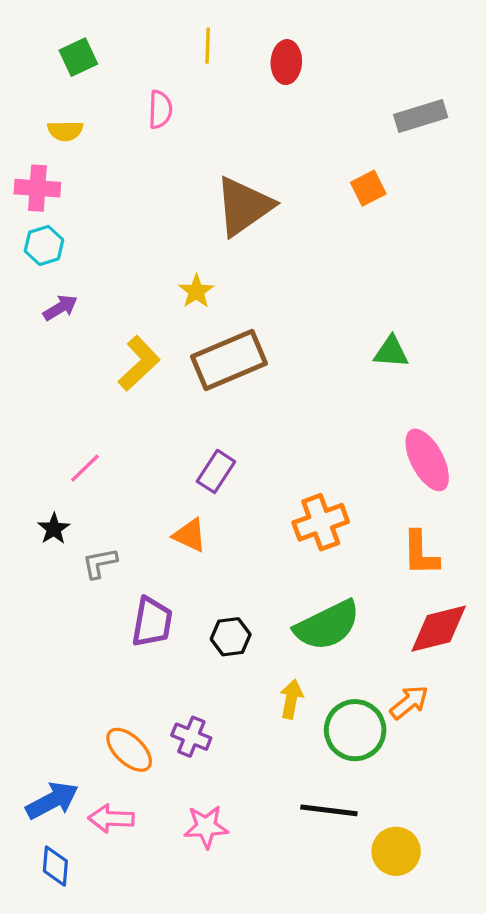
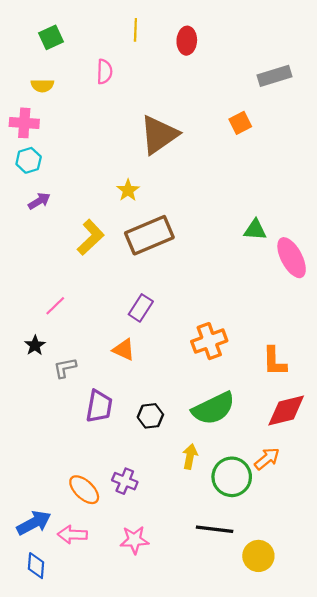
pink ellipse: (427, 460) -> (292, 258), moved

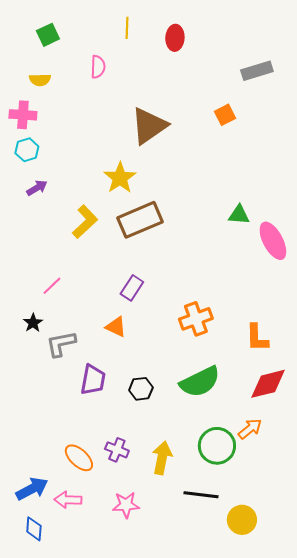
yellow star: (128, 190) -> (120, 178), size x1.5
gray L-shape: (65, 368) -> (61, 344), size x1.4
yellow arrow: (190, 457) -> (162, 458), moved, size x1.4

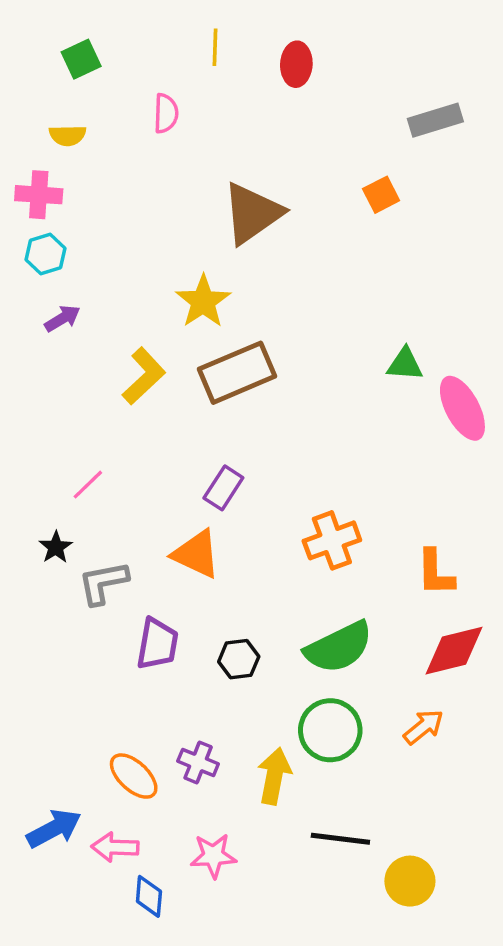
orange triangle: (116, 327) -> (196, 554), size x1.4
green circle: (217, 446) -> (330, 730), moved
blue diamond: (34, 529) -> (149, 896), moved

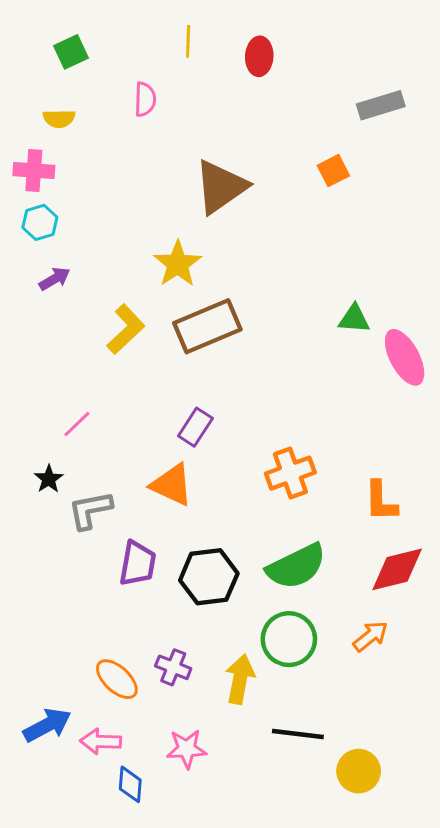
black hexagon: (239, 659) -> (209, 577), size x1.6

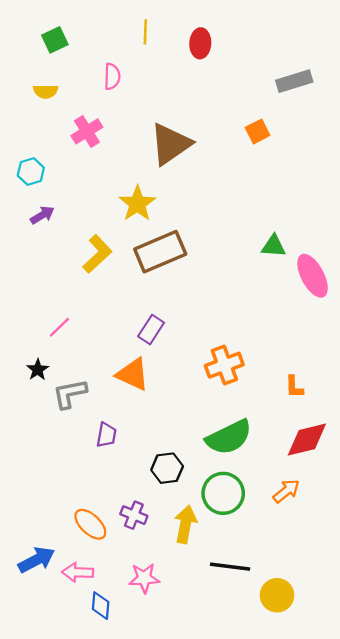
pink cross: (34, 171) -> (87, 131), moved, turned -36
orange L-shape: (381, 501) -> (294, 387), size x0.7
purple trapezoid: (138, 563) -> (106, 435), size x0.7
black hexagon: (209, 577) -> (167, 468), moved, size x0.7

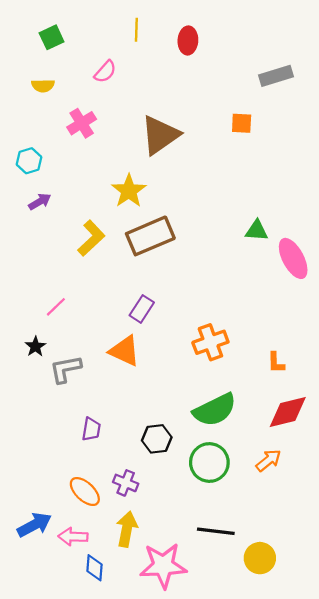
pink semicircle: (112, 76) -> (105, 72), turned 40
orange square: (258, 131) -> (242, 123), turned 30
purple trapezoid: (106, 435) -> (91, 429), moved
yellow arrow: (185, 524) -> (127, 529), moved
pink star: (144, 578) -> (163, 566), moved, size x1.6

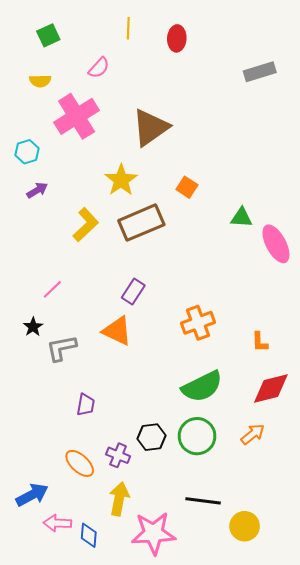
pink cross: (82, 123) -> (77, 116), size x1.6
orange square: (242, 123) -> (187, 187), moved, turned 30
black hexagon: (157, 439) -> (151, 437), moved
pink arrow: (73, 537) -> (57, 523), moved

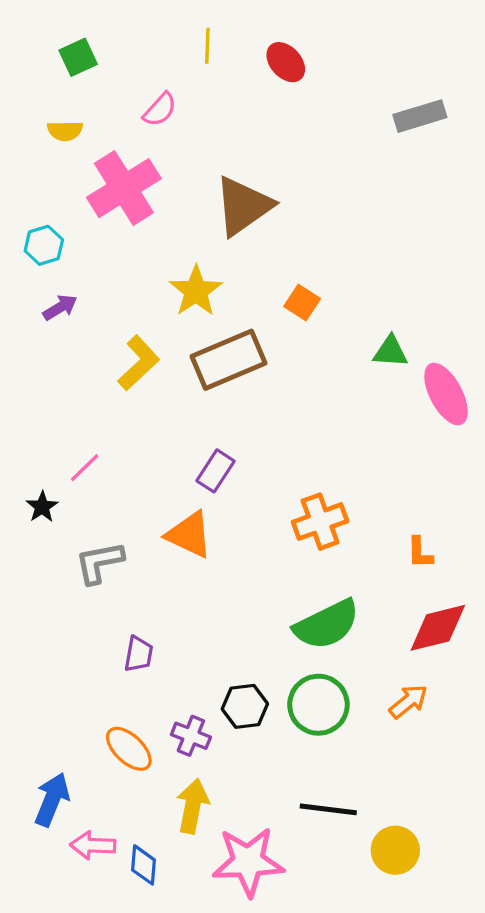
red ellipse: (177, 38) -> (286, 62), turned -45
black star: (33, 327) -> (42, 507), moved
blue arrow: (32, 495) -> (52, 800), turned -40

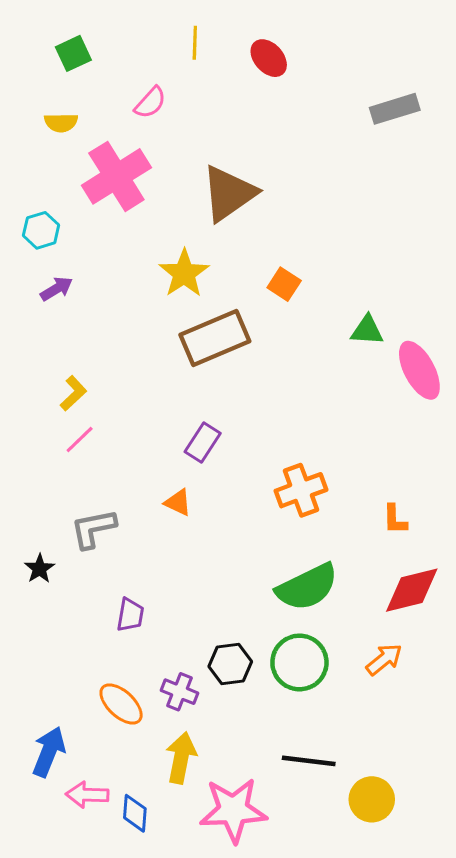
yellow L-shape: (139, 363) -> (73, 393), moved, size x0.7
black star: (42, 507) -> (40, 569), moved
orange triangle: (189, 535) -> (178, 503), size x0.6

